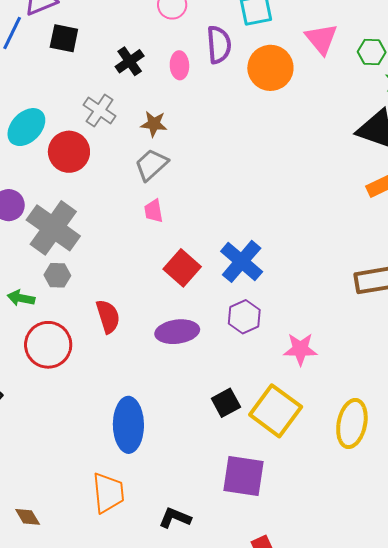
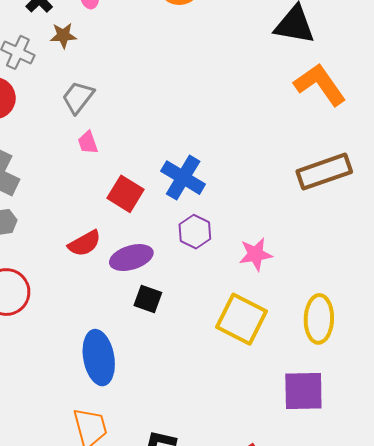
brown star: (154, 124) -> (63, 35), moved
red semicircle: (108, 316) -> (85, 243), moved, turned 88
black square: (226, 403) -> (148, 299), moved, turned -32
purple square: (244, 476) -> (303, 391), moved

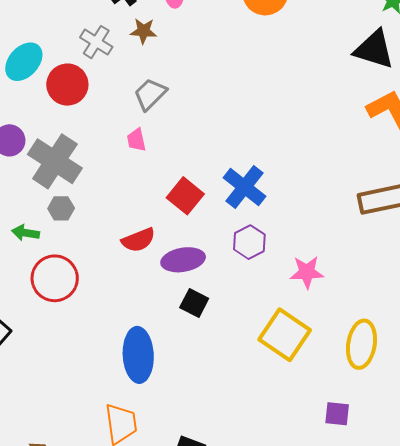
pink trapezoid: (88, 142) -> (136, 140), moved
purple square: (303, 391) -> (337, 414), size x0.6

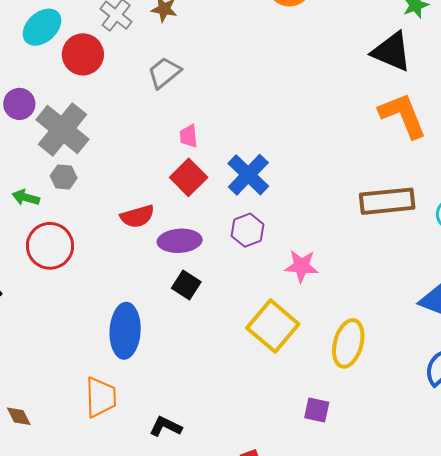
pink trapezoid: (136, 140) -> (189, 136), moved

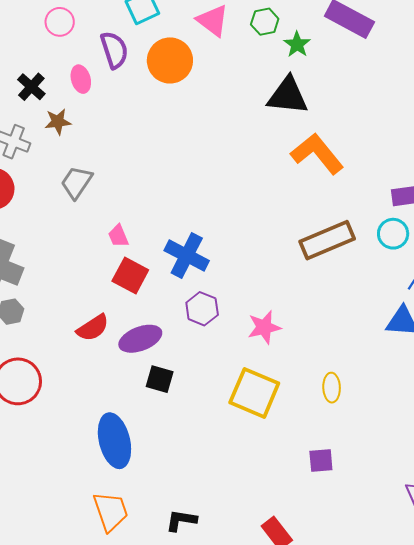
yellow ellipse: (348, 343) -> (332, 388), size x0.6

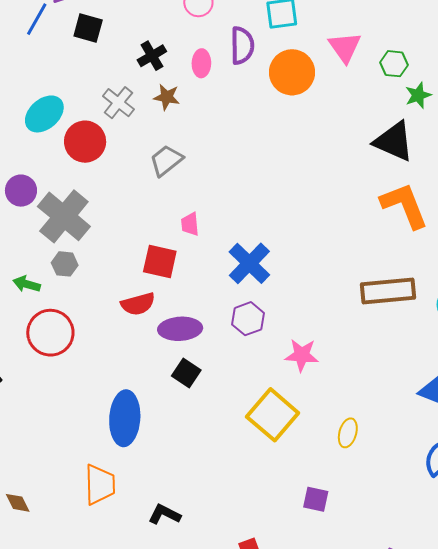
red square: (130, 276) -> (160, 262), moved, turned -33

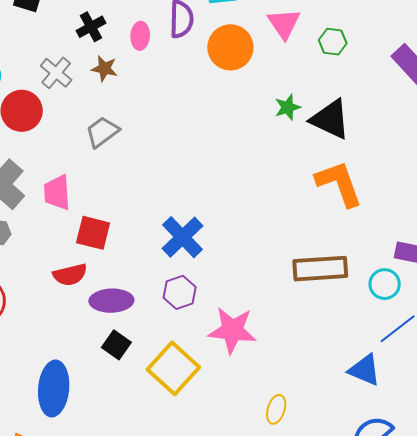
green star: (418, 95) -> (288, 107), moved
pink trapezoid: (190, 224) -> (57, 193), moved, size x1.5
pink star: (302, 355) -> (232, 330), size x1.4
yellow square: (273, 415) -> (173, 368), moved

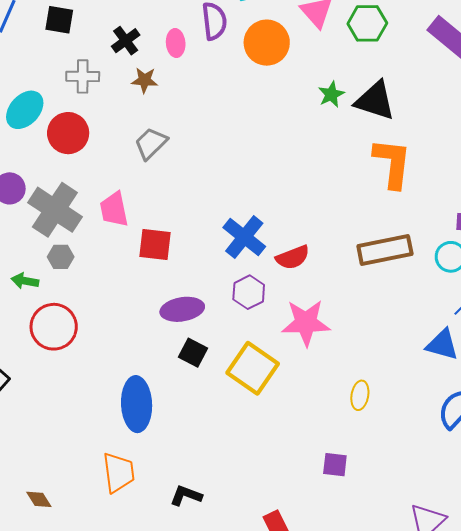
green hexagon: (333, 42) -> (367, 23), size x1.4
gray cross: (56, 73) -> (83, 76), moved, turned -32
orange L-shape: (339, 183) -> (392, 163), turned 34
red semicircle: (70, 275) -> (293, 257), moved

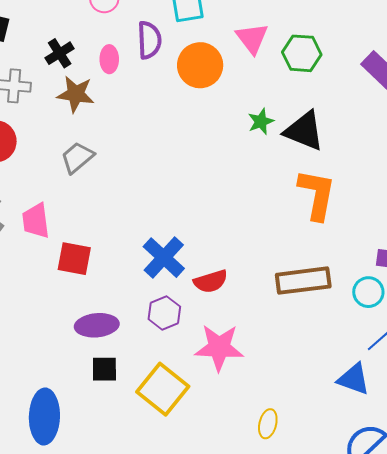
brown star: (145, 80) -> (76, 94), size x1.4
black square: (193, 353) -> (104, 369), turned -32

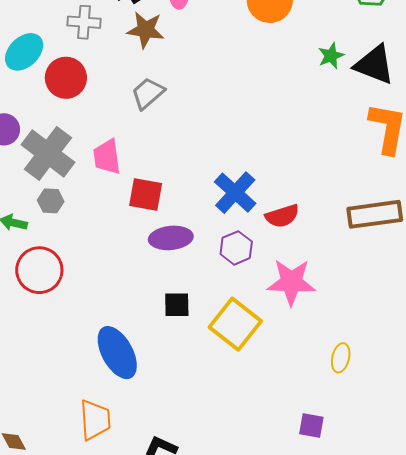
purple ellipse: (97, 325) -> (171, 238), moved
blue ellipse: (44, 417) -> (117, 353), turned -30

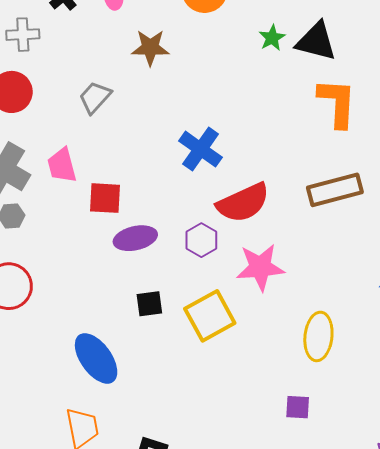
brown star: (146, 30) -> (150, 48), moved
blue cross: (235, 193) -> (201, 149), moved
red semicircle: (282, 216) -> (243, 203), size x1.6
yellow square: (235, 324) -> (210, 316), turned 30
yellow ellipse: (341, 358) -> (318, 336), size x1.6

